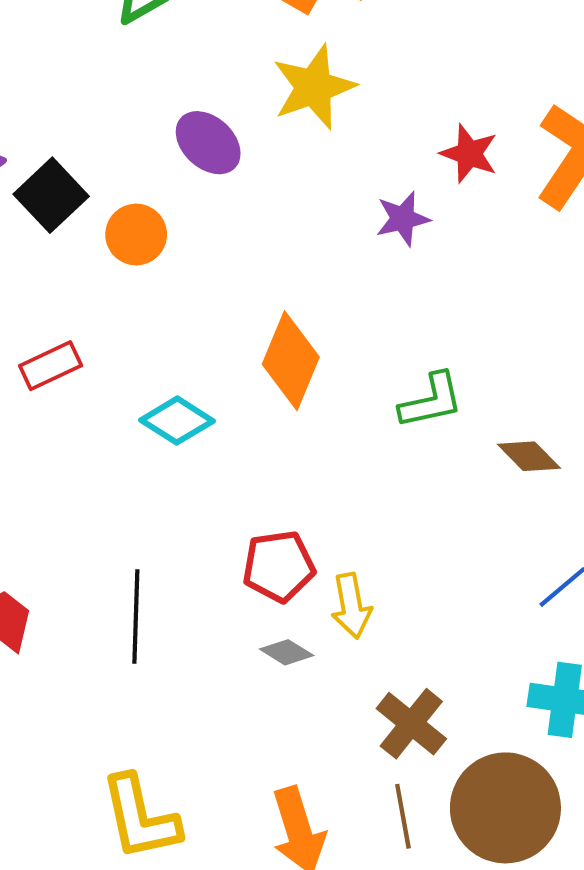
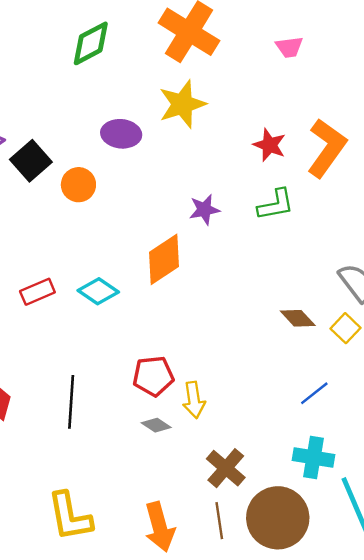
purple ellipse: (208, 143) -> (121, 134), turned -39
purple star: (403, 219) -> (204, 210), moved
orange diamond: (291, 361) -> (164, 259), turned 32
red rectangle: (51, 366) -> (37, 292), moved
green L-shape: (431, 401) -> (276, 205), moved

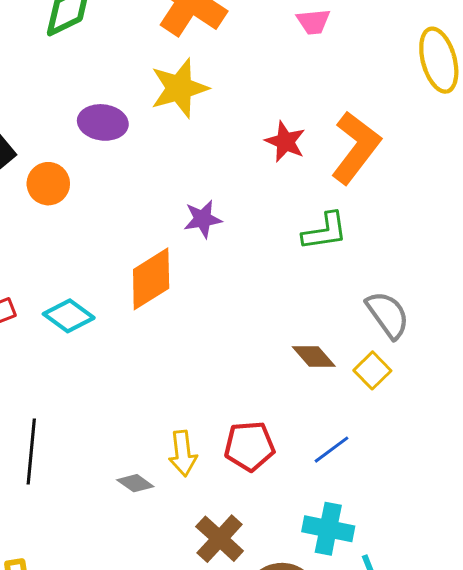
green L-shape: (276, 205) -> (325, 231), moved
red pentagon: (153, 376) -> (249, 446), moved

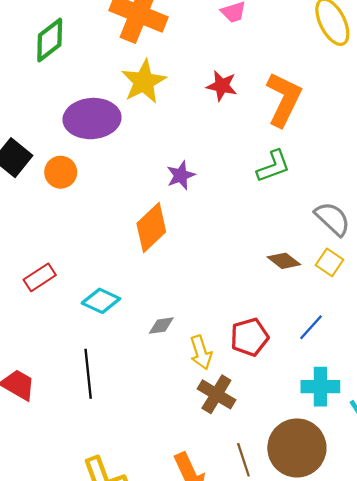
purple ellipse: (103, 122) -> (92, 119), size x1.5
red star: (285, 142) -> (222, 86), moved
cyan diamond: (69, 316) -> (101, 301), moved
gray diamond: (135, 483) -> (161, 326), moved, turned -32
brown cross: (220, 539) -> (216, 394), moved

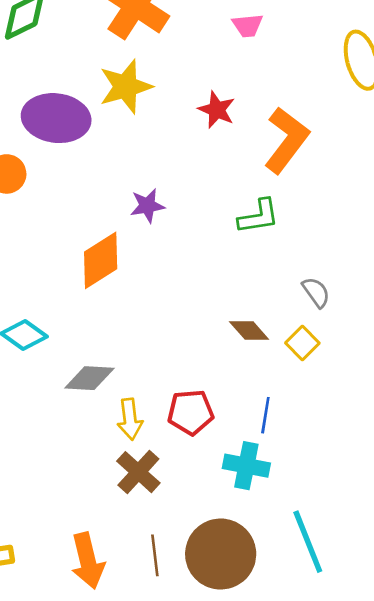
gray semicircle: (333, 219) -> (316, 292), size x0.7
gray diamond: (161, 326) -> (89, 378), size x1.5
blue line: (311, 327) -> (265, 415), turned -44
cyan cross: (320, 387) -> (246, 466), moved

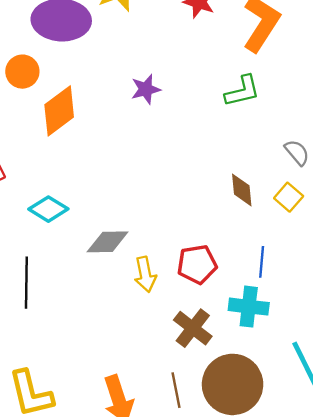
orange diamond: (101, 260) -> (59, 111), moved
brown diamond: (249, 330) -> (242, 190), turned 40
brown cross: (138, 472) -> (193, 328), moved

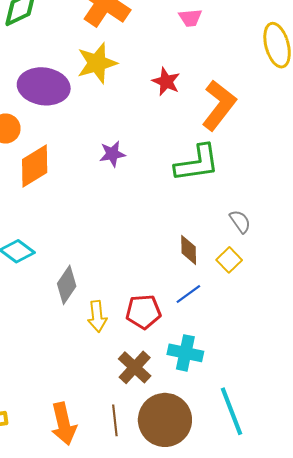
green L-shape: (242, 91) -> (197, 163), size x1.4
gray diamond: (108, 242) -> (67, 285), turned -60
blue line: (262, 262) -> (188, 294), moved, turned 44

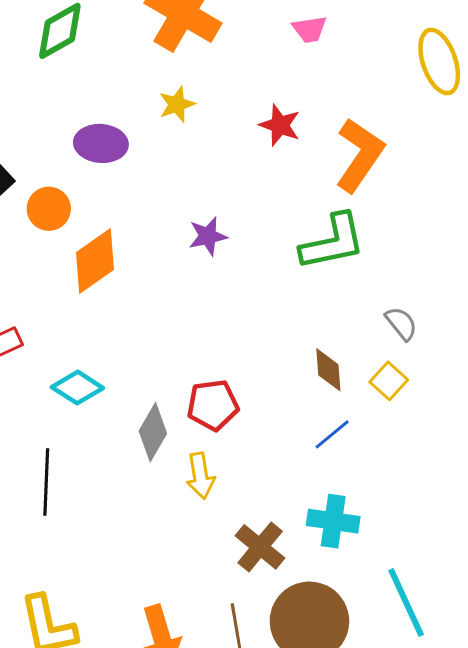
yellow star: (97, 63) -> (177, 104), size x0.6
purple ellipse: (44, 86) -> (101, 143), size x0.7
red pentagon: (143, 312) -> (213, 405), moved

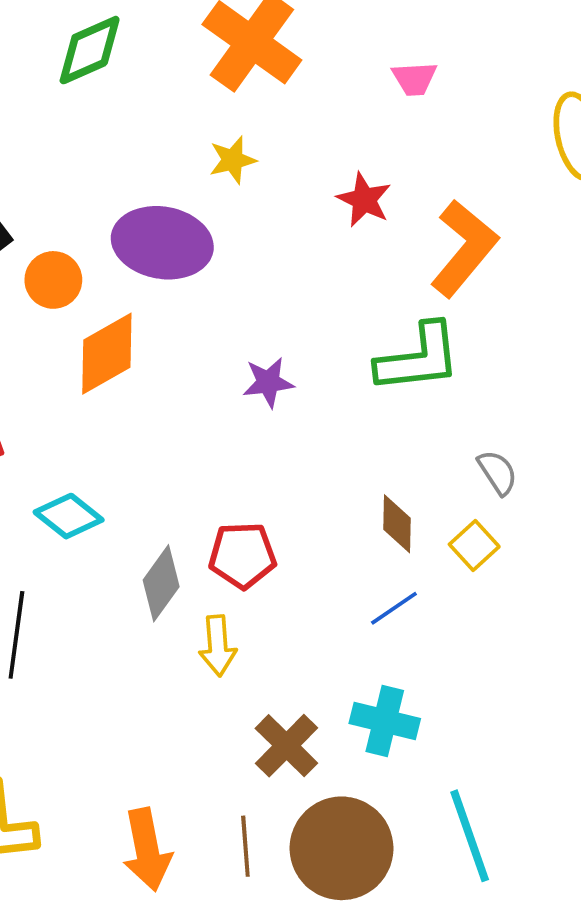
purple ellipse: (101, 143) -> (162, 243), moved, size x1.4
purple star: (208, 236) -> (268, 382), moved

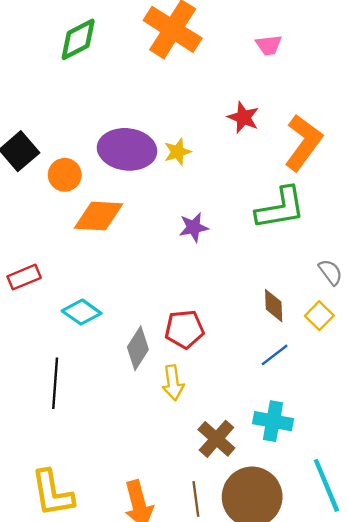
yellow star: (233, 160) -> (177, 152), moved
orange diamond: (107, 354) -> (98, 216), turned 36

